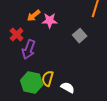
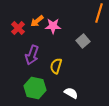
red cross: (17, 35) -> (18, 28), moved
yellow semicircle: (48, 79) -> (56, 66), moved

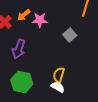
yellow semicircle: (56, 66) -> (59, 75), moved

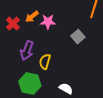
yellow semicircle: (59, 75) -> (45, 62), moved

